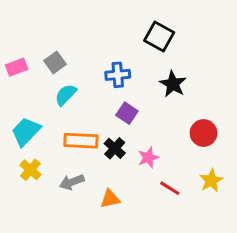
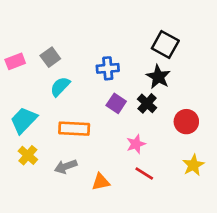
black square: (159, 37) -> (165, 44), moved
black cross: (115, 148) -> (147, 103), moved
red line: (170, 188) -> (144, 174), moved

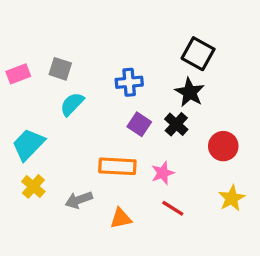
gray square: (50, 57) -> (60, 69), turned -36
orange rectangle: (74, 129) -> (117, 166), moved

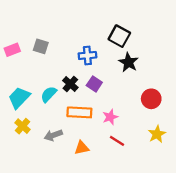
black square: (198, 54) -> (119, 36), moved
cyan semicircle: (72, 104) -> (49, 94), moved
black cross: (176, 124) -> (70, 84), moved

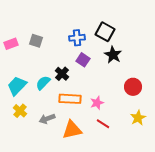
blue cross: (87, 55) -> (77, 38), moved
purple square: (94, 84) -> (83, 60), moved
orange triangle: (82, 148) -> (72, 130), size x1.5

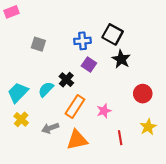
pink rectangle: (11, 44) -> (11, 12), moved
orange rectangle: (70, 99) -> (75, 107), turned -60
red line: (103, 124) -> (120, 138), moved, turned 48

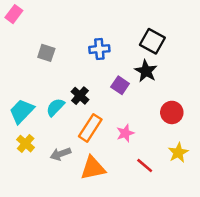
pink rectangle: (11, 12) -> (14, 14), turned -32
black square: (113, 34) -> (152, 41), moved
purple square: (89, 65) -> (120, 85), moved
red line: (120, 138) -> (145, 166), turned -40

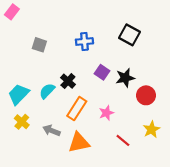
black star: (146, 71) -> (125, 78), moved, turned 30
gray arrow: (61, 154) -> (51, 131), turned 42

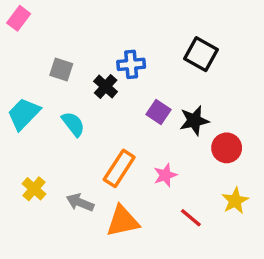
black cross: (68, 81) -> (106, 87), moved
cyan semicircle: (47, 91) -> (73, 124), moved, turned 98
cyan trapezoid: (19, 94) -> (24, 114), moved

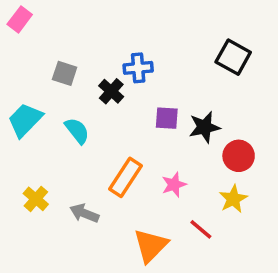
black square: (201, 54) -> (233, 57), moved
purple square: (158, 112) -> (167, 118), turned -30
yellow star: (235, 201) -> (233, 199), moved
orange triangle: (123, 221) -> (151, 246), moved, turned -33

